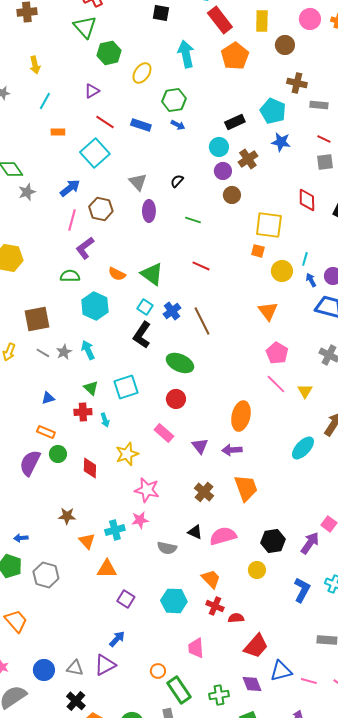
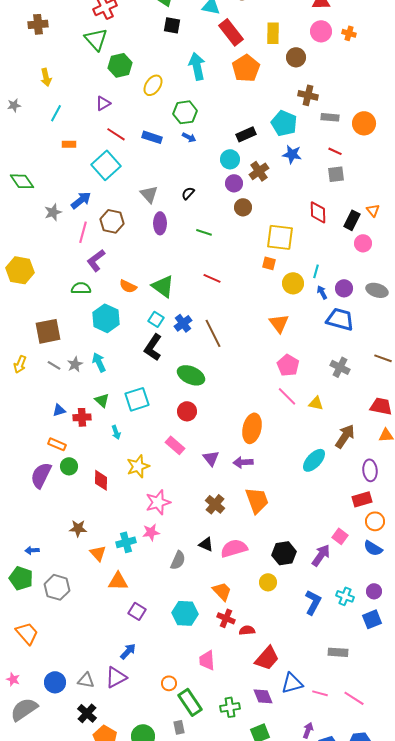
gray star: (27, 192) -> (53, 212), moved
yellow triangle: (305, 391) -> (316, 403), turned -49
red cross: (83, 412) -> (82, 417), moved
pink star: (147, 490) -> (158, 502), turned -30
gray semicircle: (167, 548) -> (178, 560), turned -78

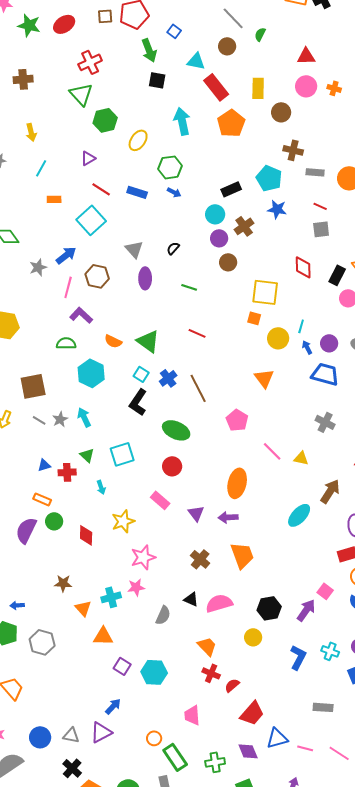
purple L-shape: (96, 260) -> (81, 315), turned 80
pink pentagon: (288, 365) -> (237, 420), moved
cyan hexagon: (185, 613) -> (154, 672), moved
red semicircle: (247, 630) -> (232, 685), turned -35

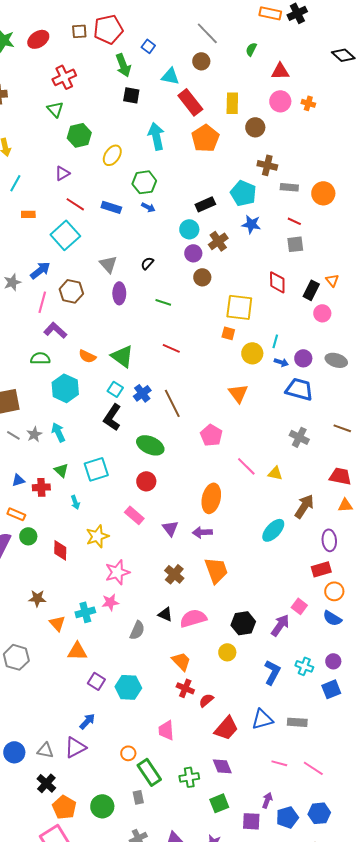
green semicircle: (260, 34) -> (251, 49), moved
green triangle: (81, 94) -> (55, 109), size x0.7
blue arrow: (307, 347) -> (281, 362), turned 136
blue triangle: (277, 738) -> (262, 719), moved

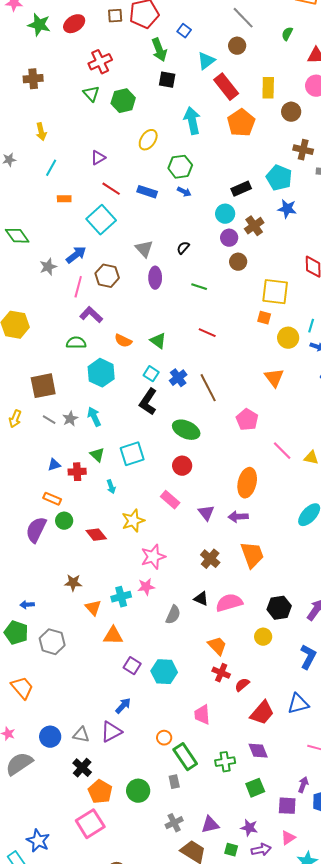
cyan triangle: (170, 76) -> (206, 61), turned -48
green hexagon: (79, 135) -> (123, 101), moved
green triangle: (122, 356) -> (158, 341), size x0.7
red diamond: (60, 550) -> (96, 535), turned -40

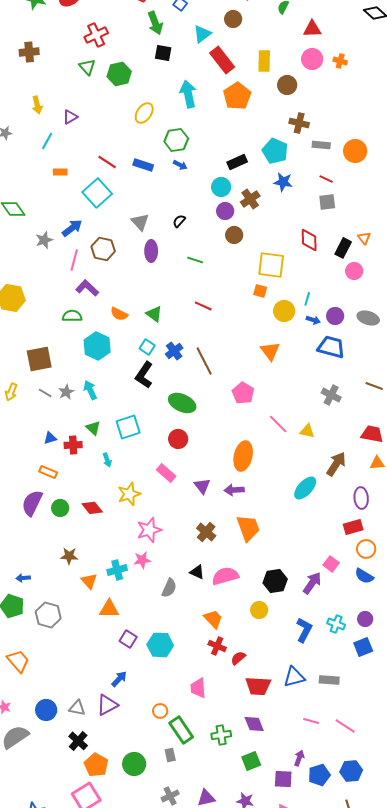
purple triangle: (98, 158) -> (70, 117), moved
green circle: (64, 521) -> (60, 508), moved
red trapezoid: (262, 713) -> (258, 686), turned 52

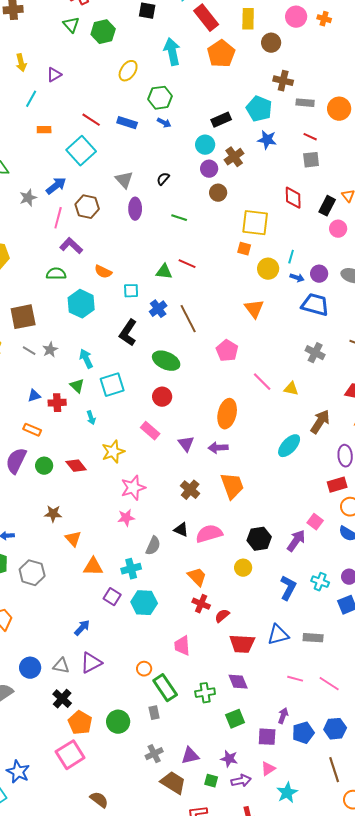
green triangle: (154, 314) -> (164, 272), moved, turned -30
cyan square: (147, 347) -> (131, 291), moved, turned -35
cyan arrow: (90, 390) -> (86, 359), moved
cyan cross: (117, 570) -> (131, 569), moved
blue arrow: (119, 679) -> (82, 628), moved

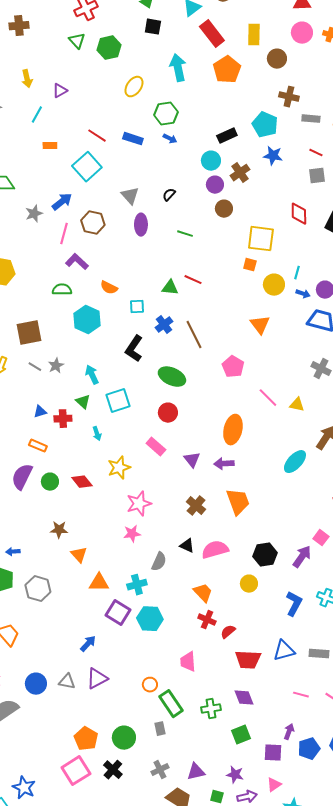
purple square: (112, 597) -> (118, 613), size x1.4
black cross: (62, 699) -> (113, 770), moved

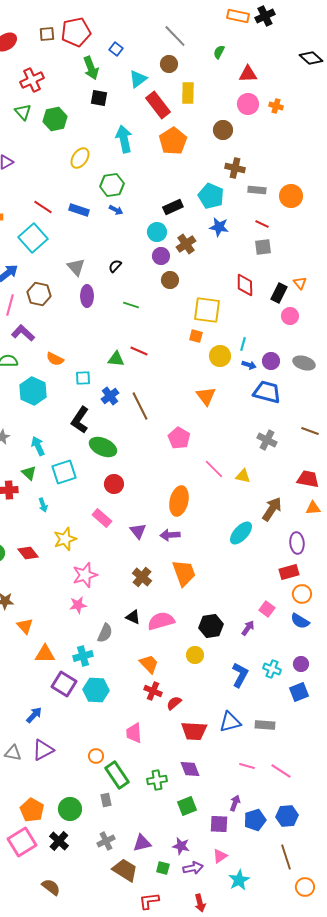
yellow rectangle: (254, 35) -> (188, 93), moved
green ellipse: (172, 377) -> (103, 447), moved
purple arrow: (302, 557) -> (248, 628), size x0.7

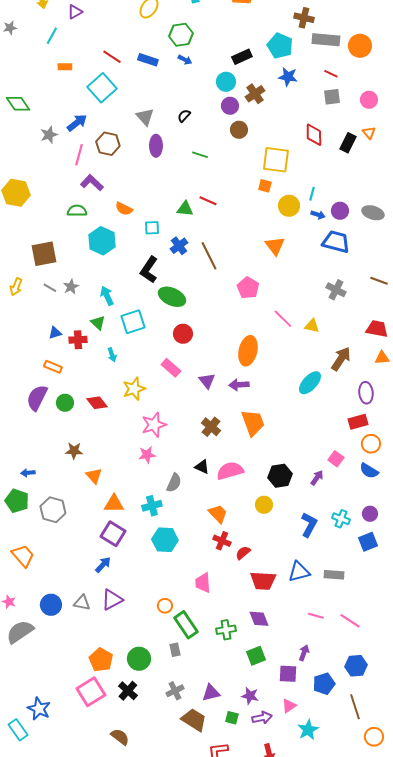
gray rectangle: (257, 190) -> (326, 40), size x1.5
pink circle: (290, 316) -> (369, 100), moved
purple square: (64, 684) -> (113, 534), moved
blue pentagon: (255, 820) -> (324, 684), moved

